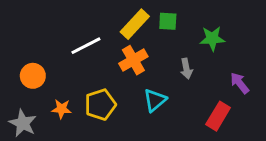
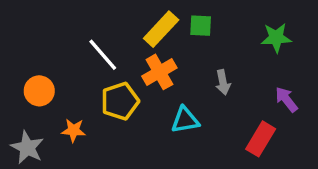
green star: (212, 38) -> (276, 38), moved
white line: (86, 46) -> (103, 55), turned 76
cyan triangle: (155, 100) -> (185, 120), turned 30
yellow pentagon: (100, 105) -> (120, 101), moved

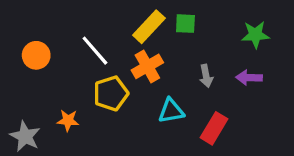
orange circle: (39, 91) -> (36, 55), moved
purple arrow: (286, 99) -> (249, 78), moved, turned -50
red rectangle: (261, 139) -> (214, 128), moved

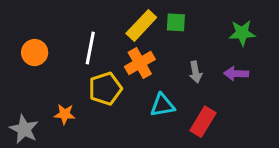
white line: (95, 51) -> (90, 48), turned 52

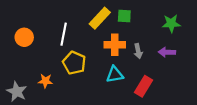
orange cross: (140, 63) -> (115, 45), moved, turned 30
yellow pentagon: (105, 89) -> (74, 63), turned -30

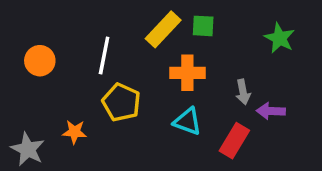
green star: (171, 23) -> (280, 38), turned 30
gray arrow: (138, 51) -> (243, 92), moved
purple arrow: (167, 52) -> (271, 111), moved
cyan triangle: (115, 75) -> (187, 121), turned 30

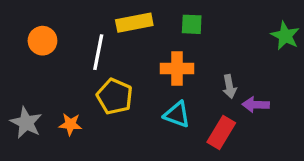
yellow rectangle: (163, 29) -> (134, 23), moved, turned 36
green star: (280, 38) -> (285, 36), moved
orange circle: (40, 61) -> (42, 41), moved
gray star: (28, 149) -> (26, 123), moved

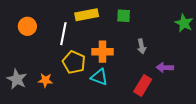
orange cross: (177, 69) -> (102, 52), moved
gray arrow: (229, 87) -> (142, 46), moved
cyan triangle: (177, 114) -> (99, 77), moved

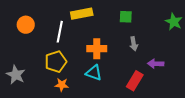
green square: (124, 16) -> (126, 17), moved
yellow pentagon: (74, 62) -> (56, 62), moved, turned 30
orange star: (45, 80) -> (62, 85), moved

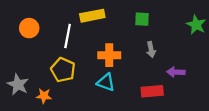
yellow pentagon: (56, 62) -> (63, 70), turned -30
red rectangle: (135, 81) -> (152, 91), turned 54
orange star: (62, 85) -> (44, 96), moved

